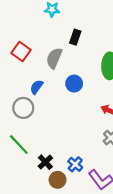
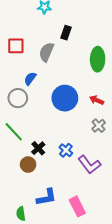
red square: (21, 51) -> (16, 46), turned -36
blue circle: (74, 84) -> (65, 98), moved, size x1.6
brown circle: (58, 180) -> (28, 165), moved

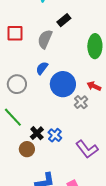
black rectangle: (66, 33) -> (64, 20), turned 32
blue semicircle: (30, 79) -> (42, 68), moved
gray cross: (99, 126) -> (81, 102), moved
blue cross: (66, 150) -> (55, 135), moved

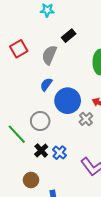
red square: (15, 33) -> (19, 49), turned -30
gray circle: (17, 84) -> (40, 121), moved
brown circle: (27, 149) -> (31, 180), moved

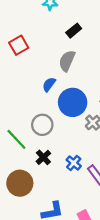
gray semicircle: (49, 55) -> (67, 61), moved
blue cross: (59, 153) -> (74, 163), moved
brown circle: (31, 180) -> (20, 183), moved, size x1.5

